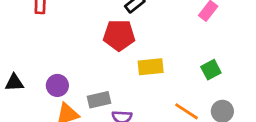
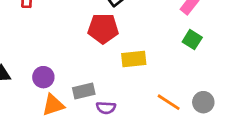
green square: (211, 70) -> (192, 40), moved, turned -30

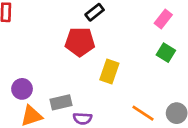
yellow rectangle: (134, 59) -> (109, 71), turned -65

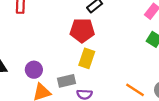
yellow rectangle: (109, 71) -> (87, 58), moved

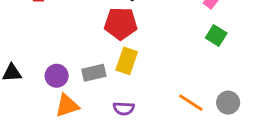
gray rectangle: (66, 81) -> (94, 73), moved

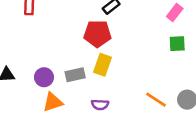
green square: (216, 35) -> (177, 44), turned -35

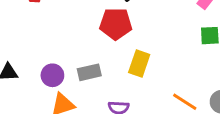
yellow rectangle: (102, 65) -> (139, 63), moved

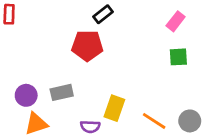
yellow rectangle: (139, 63) -> (114, 108), moved

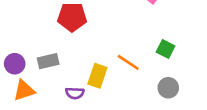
green square: (178, 57) -> (166, 49), moved, turned 30
orange line: (154, 121) -> (128, 62), moved

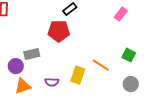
gray rectangle: (48, 61) -> (32, 54), moved
purple semicircle: (75, 93) -> (52, 82), moved

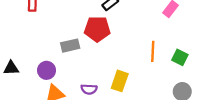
gray rectangle: (32, 54) -> (70, 46), moved
orange line: (101, 65) -> (153, 51), moved, turned 60

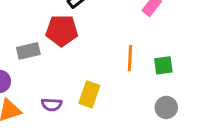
green square: (180, 57) -> (163, 65), turned -35

